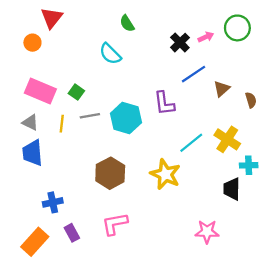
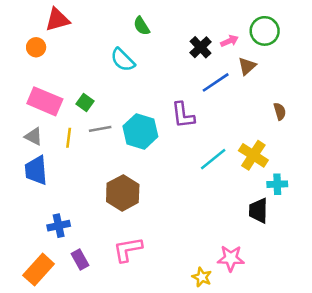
red triangle: (52, 18) -> (57, 20), turned 35
brown triangle: (222, 89) -> (247, 66), moved
yellow star: (165, 174) -> (202, 277), moved, size x0.6

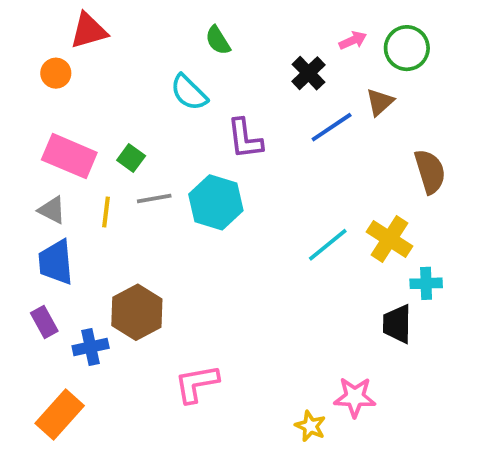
pink arrow: (229, 41) -> (353, 40), moved
brown semicircle: (280, 111) -> (430, 172), size x1.6
purple L-shape: (183, 115) -> (245, 139), moved
brown hexagon: (123, 193) -> (137, 312), moved
purple rectangle: (80, 260) -> (44, 322), moved

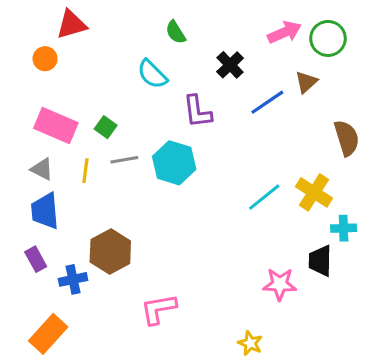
pink arrow: (353, 40) -> (284, 32), size x1.5
black cross: (308, 73) -> (230, 65), moved
pink star: (355, 397) -> (280, 284), moved

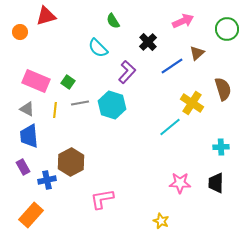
green circle: (328, 38) -> (227, 29), moved
orange circle: (45, 59) -> (20, 32), moved
purple L-shape: (197, 112) -> (127, 72), turned -130
yellow cross: (314, 192) -> (192, 103), moved
black trapezoid: (320, 261) -> (216, 183), moved

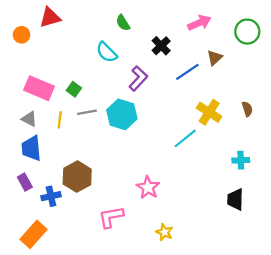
brown semicircle: (223, 89) -> (247, 109), moved, size x0.6
pink star: (180, 183) -> (148, 187), moved, turned 30
yellow star: (161, 221) -> (164, 232), moved

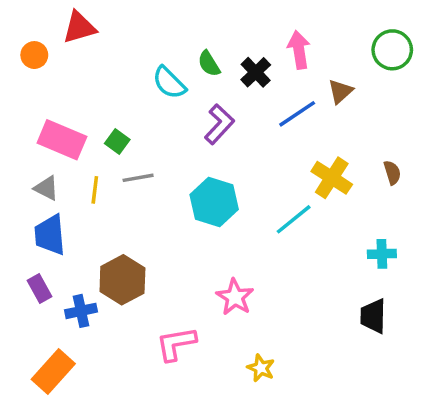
green semicircle: (123, 23) -> (209, 64), moved
pink arrow: (199, 23) -> (299, 50), moved, turned -75
cyan hexagon: (122, 114) -> (214, 202), moved

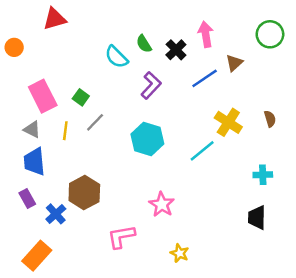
orange circle: (34, 55) -> (14, 47), moved
pink rectangle: (62, 140) -> (43, 96), turned 40
gray line: (138, 178) -> (95, 122), turned -36
blue cross: (81, 311) -> (56, 214), turned -30

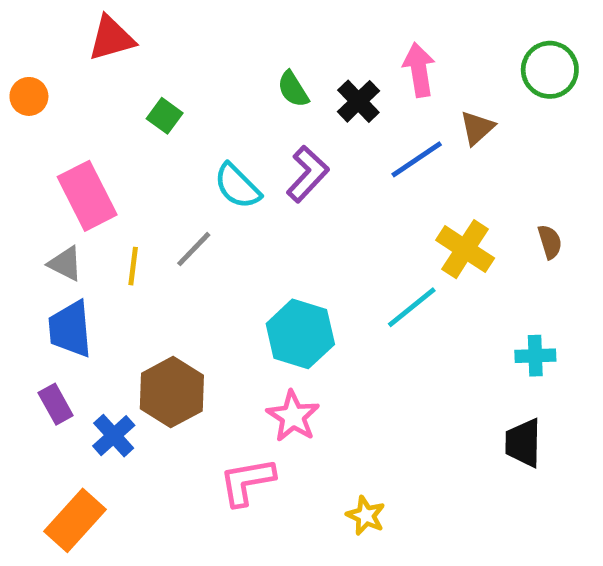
cyan semicircle: (116, 57) -> (237, 186), moved
green square: (81, 97) -> (165, 116), moved
cyan hexagon: (147, 139) -> (300, 334), moved
pink star: (162, 204) -> (293, 416), moved

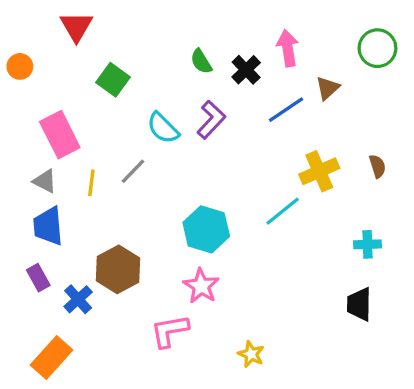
red triangle: (111, 38) -> (76, 27), turned -44
green square: (165, 116) -> (113, 80), size x1.4
yellow cross: (465, 249) -> (319, 171), turned 33

